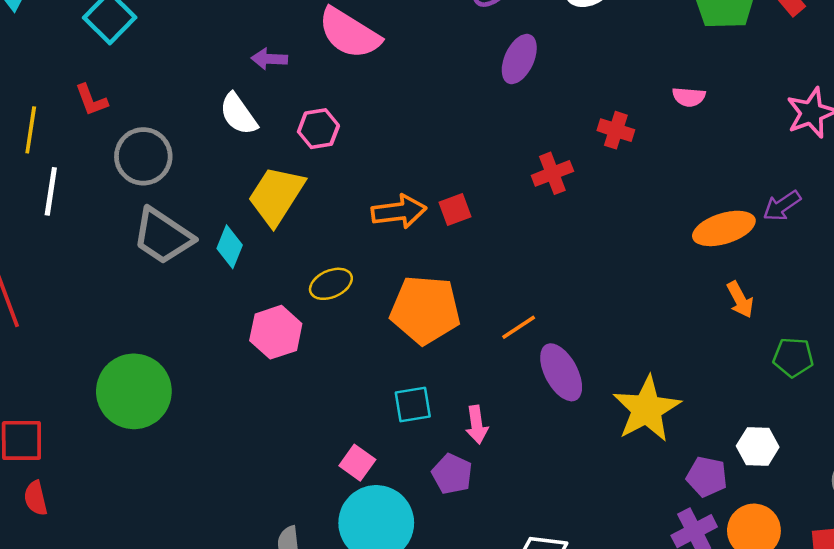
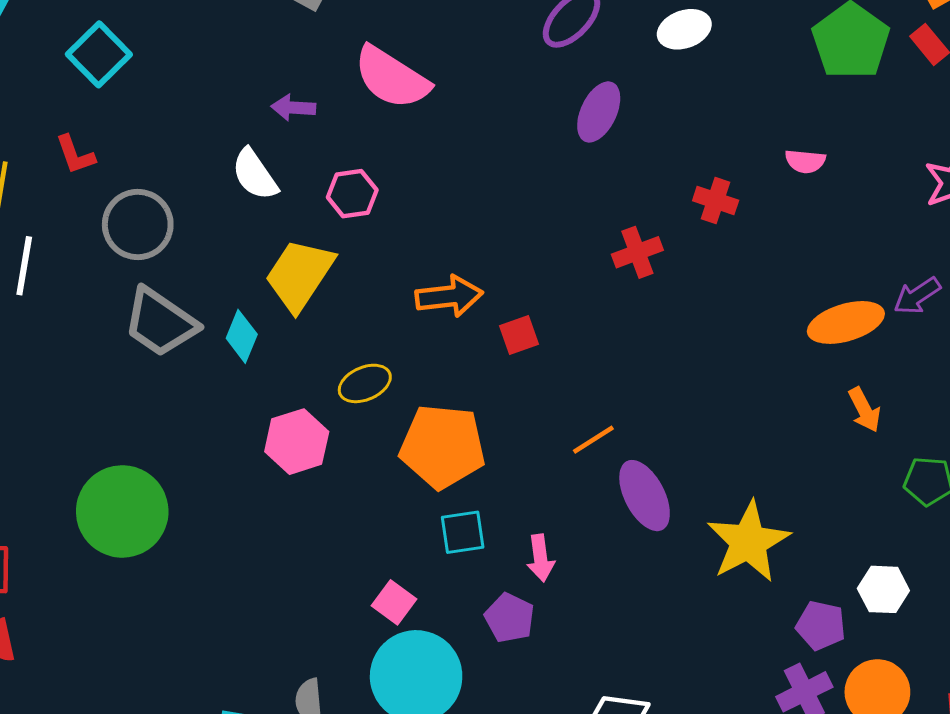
red square: (455, 209) -> (519, 335), moved
orange pentagon: (425, 310) -> (443, 446), moved

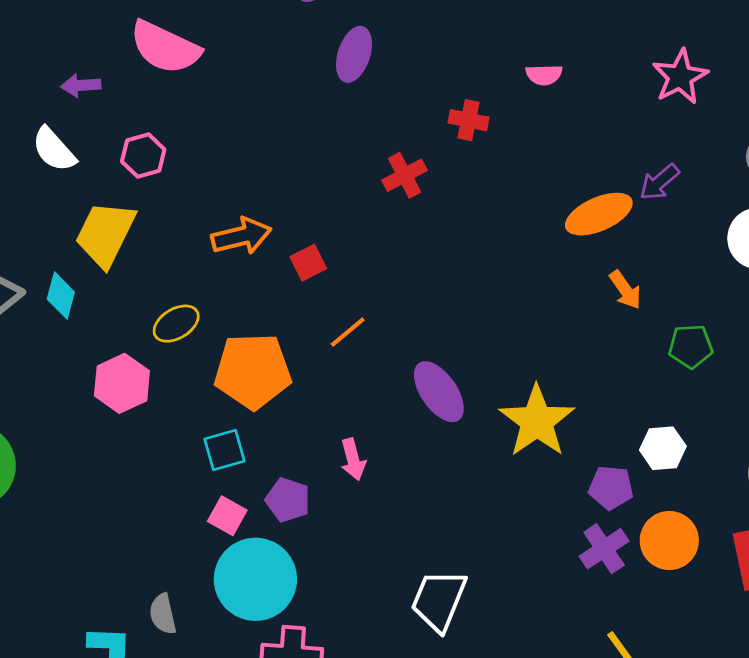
orange line: (593, 440) -> (348, 332), moved
cyan square: (463, 532) -> (224, 450), moved
purple pentagon: (510, 618) -> (288, 500), moved

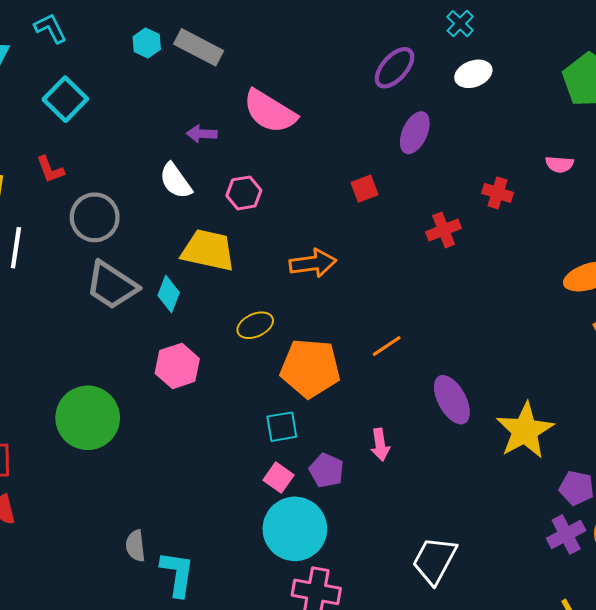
yellow trapezoid: (105, 234) -> (208, 250), turned 70
red square: (308, 263) -> (365, 189), moved
pink hexagon: (122, 383) -> (177, 366), moved
gray semicircle: (163, 614) -> (135, 546), moved

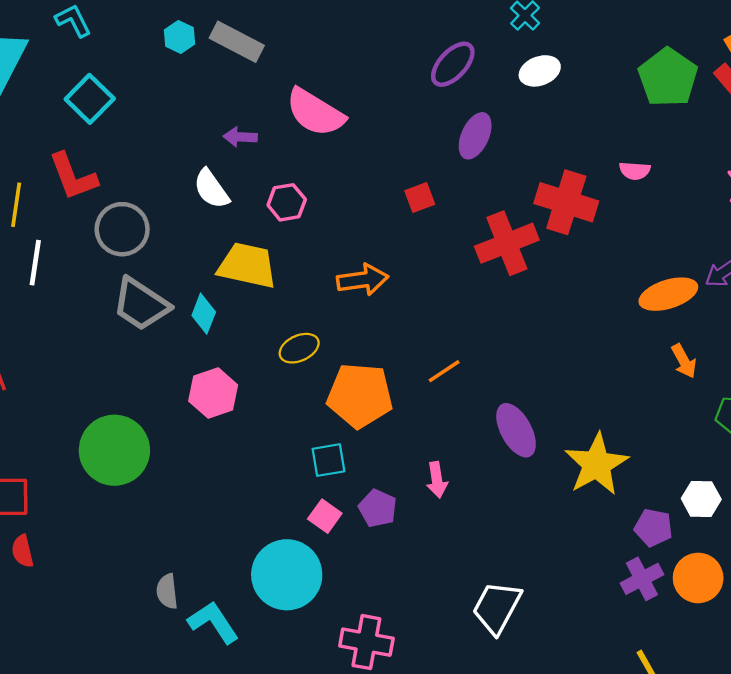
red L-shape: (50, 169) -> (73, 176), size x1.6
red cross: (497, 193) -> (566, 202), size x1.8
red cross: (444, 230) -> (507, 243), size x1.6
cyan circle: (295, 529) -> (287, 575), moved
cyan L-shape: (177, 574) -> (213, 622), turned -42

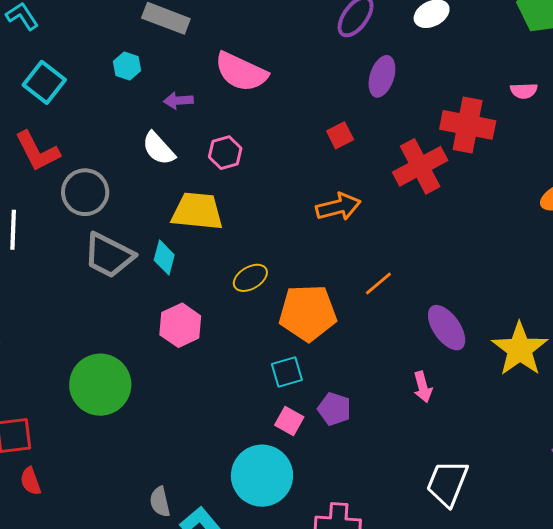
cyan hexagon: (180, 37) -> (127, 66), moved
orange arrow: (363, 280) -> (338, 207), moved
pink arrow: (437, 480) -> (423, 387), moved

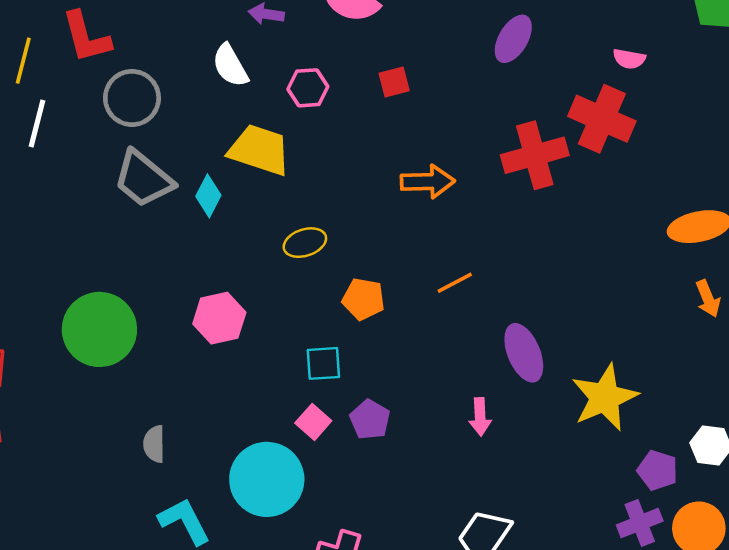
pink semicircle: (524, 91) -> (629, 59), moved
red square: (340, 135) -> (394, 82), moved
orange pentagon: (308, 313) -> (363, 299), size x0.6
pink hexagon: (180, 325) -> (219, 318), moved
gray semicircle: (160, 502) -> (154, 444), moved

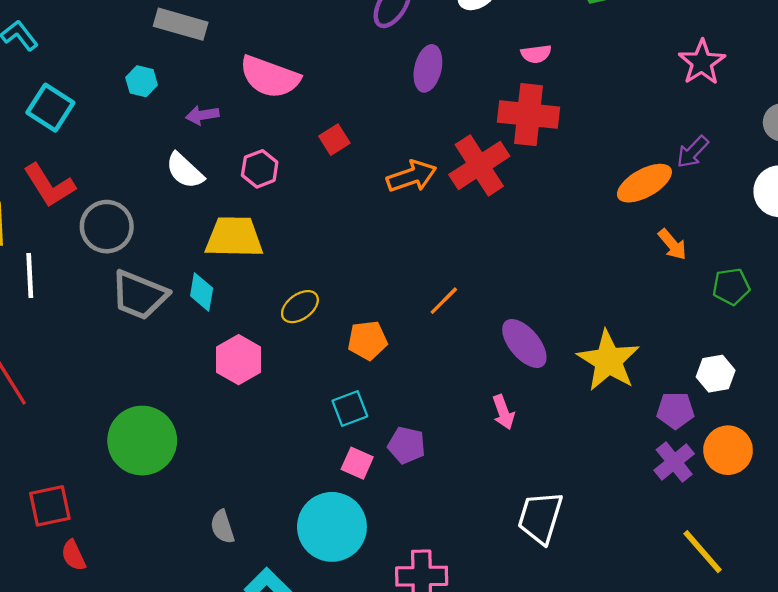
orange arrow: (428, 182) -> (412, 176), moved
pink hexagon: (219, 318) -> (239, 360), moved

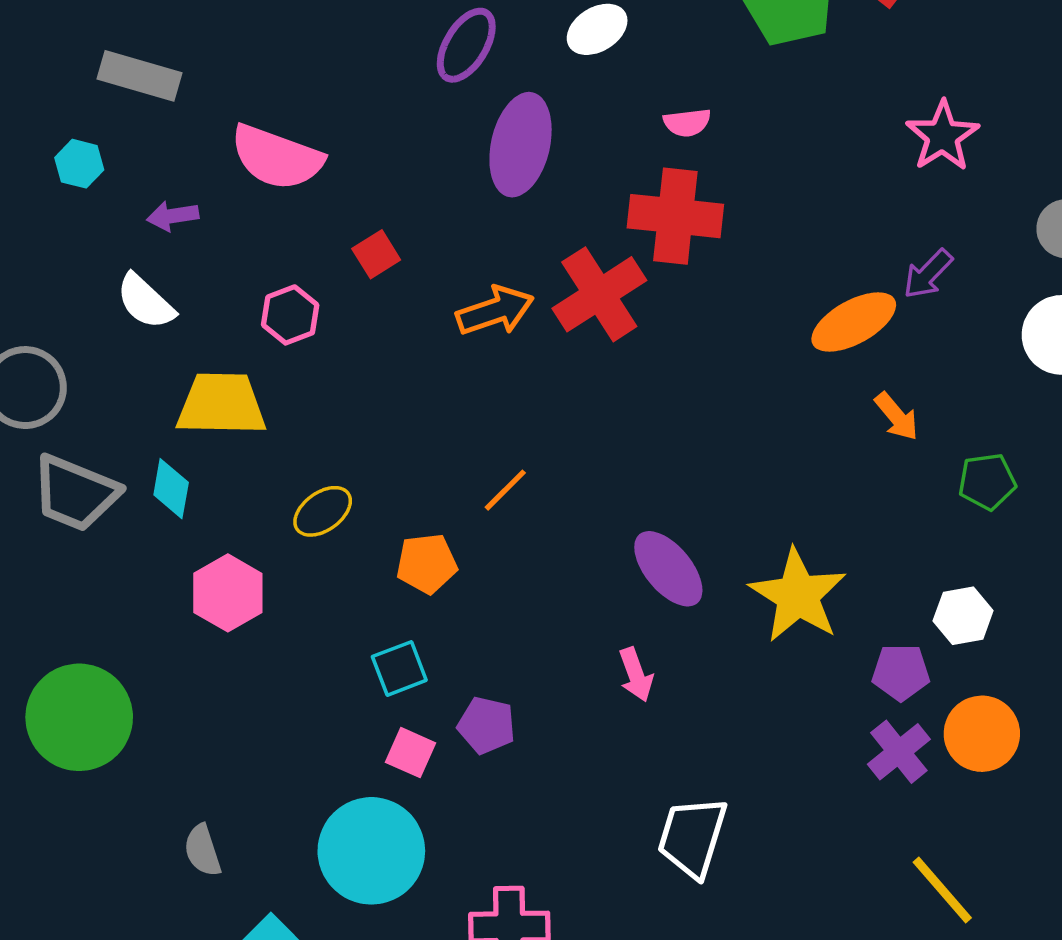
purple ellipse: (428, 68) -> (521, 145), size x1.4
pink hexagon: (260, 169) -> (290, 315), moved
orange line: (444, 301) -> (505, 490), moved

